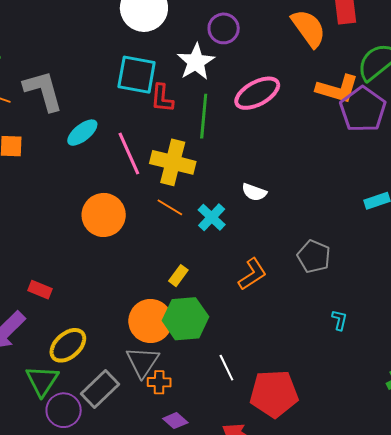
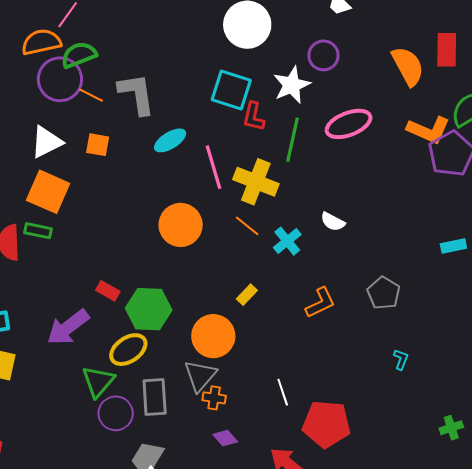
green hexagon: (185, 319) -> (149, 309), moved
gray rectangle: (100, 389) -> (155, 397), turned -57

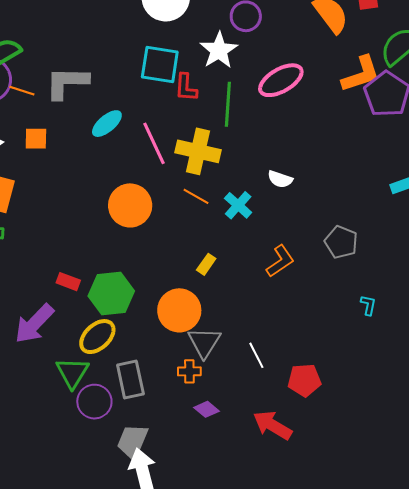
gray L-shape: (137, 94) -> (67, 83), turned -72
orange L-shape: (429, 130) -> (361, 74), turned -33
gray triangle: (200, 376) -> (204, 342), moved
red pentagon: (326, 424) -> (304, 380), size x0.7

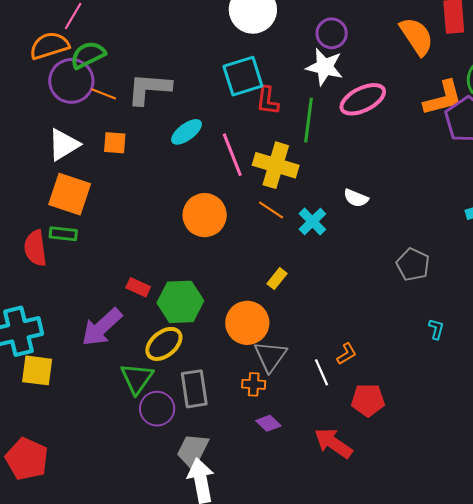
white star: (219, 50) -> (325, 67), moved, turned -30
cyan square: (160, 64) -> (243, 76), turned -30
orange L-shape: (280, 261) -> (347, 354), moved, size x0.7

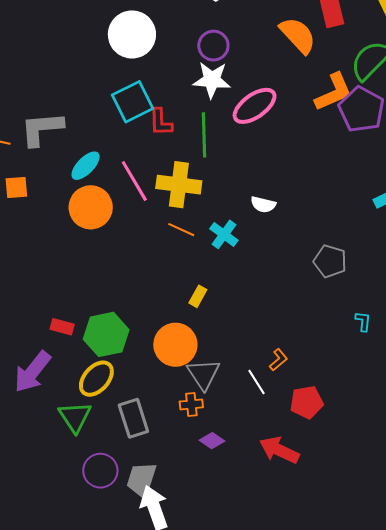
orange circle: (205, 215) -> (91, 207), moved
purple circle: (157, 409) -> (100, 471), moved

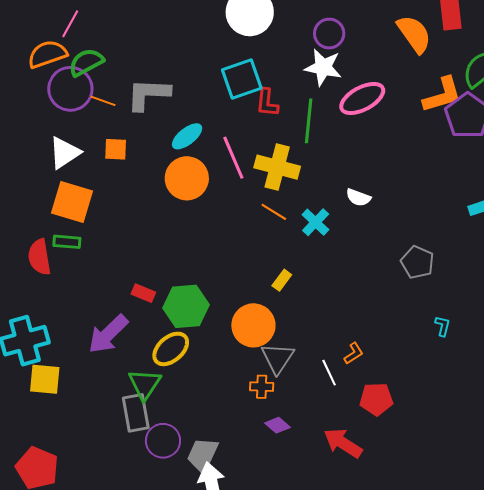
gray rectangle: (133, 418) -> (136, 413), moved

